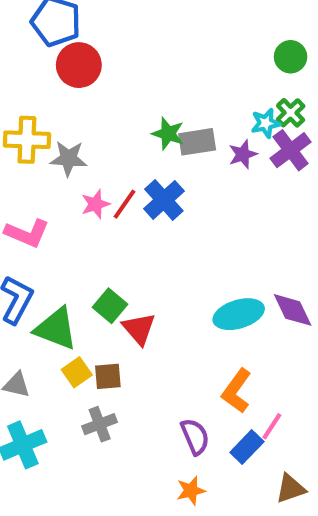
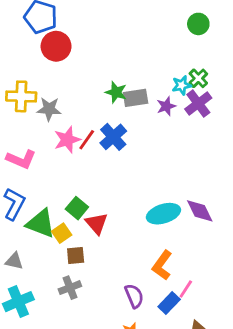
green circle: (291, 57) -> (198, 24), moved
pink star: (95, 204) -> (67, 140), size x1.4
yellow square: (77, 372) -> (62, 233), moved

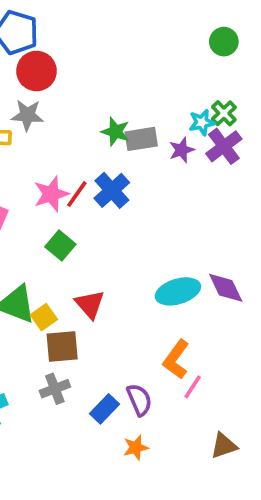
gray star: (49, 109) -> (27, 115), moved
green square: (77, 208) -> (60, 245), moved
brown square: (76, 256) -> (62, 347), size x1.4
pink line: (186, 289) -> (193, 387), moved
blue rectangle: (169, 303) -> (104, 409), moved

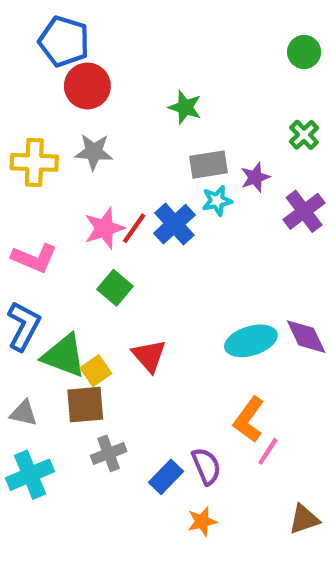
gray star: (27, 115) -> (94, 152), moved
cyan star: (202, 122) -> (217, 201), moved
green star: (115, 132) -> (185, 107), moved
purple cross: (224, 146) -> (304, 211), moved
brown square: (62, 347) -> (85, 405), moved

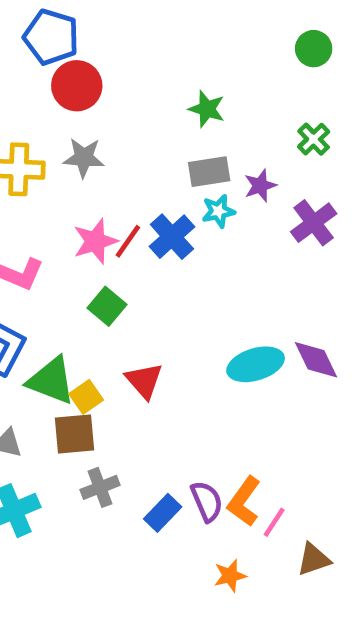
green star: (185, 107) -> (207, 109), moved
orange L-shape: (249, 419) -> (244, 501), moved
pink line: (268, 451) -> (274, 522), moved
orange star: (202, 521) -> (230, 576), moved

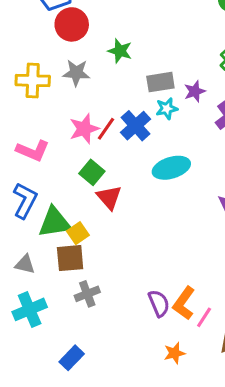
green star: (207, 109) -> (120, 51), moved
cyan ellipse: (256, 364) -> (171, 168), moved
green triangle: (51, 381) -> (55, 222), turned -30
red triangle: (144, 381) -> (109, 197), moved
blue rectangle: (163, 513) -> (72, 358), moved

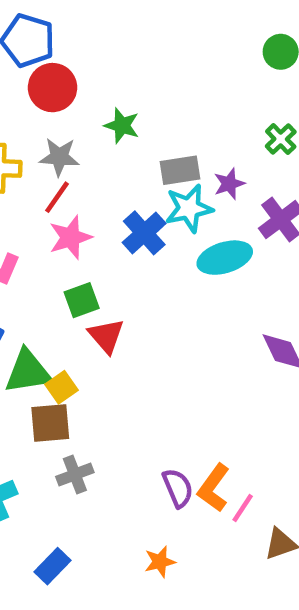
cyan star: (167, 109) -> (189, 208), size x1.5
red line: (106, 129) -> (57, 197), moved
cyan ellipse: (171, 168) -> (225, 258), moved
green square: (92, 172) -> (82, 300), turned 30
orange star: (174, 353) -> (160, 562), moved

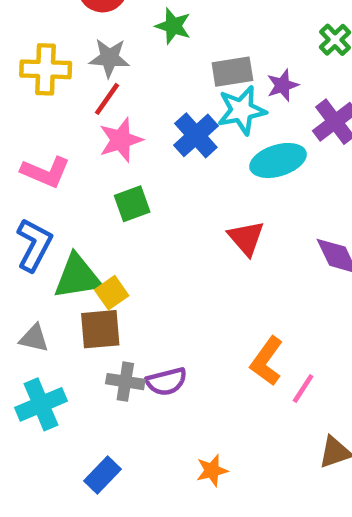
red triangle: (106, 336) -> (246, 238), moved
gray cross: (75, 474) -> (125, 382), turned 30
purple semicircle: (178, 488) -> (166, 382), moved, turned 99
orange L-shape: (214, 488) -> (267, 361), moved
pink line: (243, 508) -> (303, 388), moved

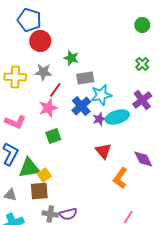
gray rectangle: (232, 72) -> (85, 78), moved
purple star: (283, 85) -> (99, 119), moved
red line: (107, 99) -> (55, 90), moved
orange L-shape: (267, 361) -> (120, 178), moved

